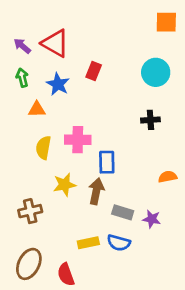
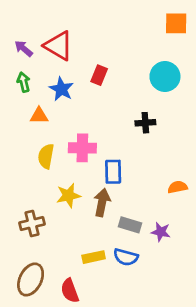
black cross: (150, 120) -> (145, 123), moved

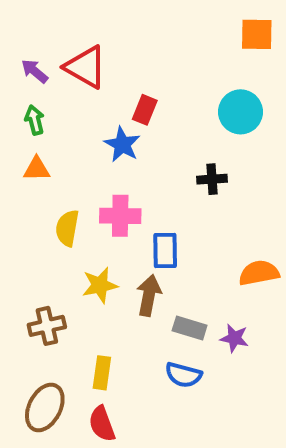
blue star: (61, 89) -> (122, 144), moved
orange triangle: (39, 116) -> (37, 169), moved
orange semicircle: (178, 187) -> (259, 273), size x1.4
yellow rectangle: (94, 257) -> (102, 373), moved, turned -70

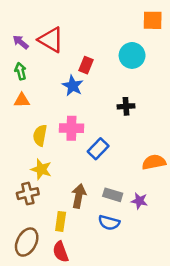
cyan circle: (241, 112) -> (132, 55), moved
blue rectangle: (165, 251) -> (98, 149), turned 45
yellow star: (100, 285) -> (41, 169), moved, turned 30
brown arrow: (149, 295) -> (79, 196), moved

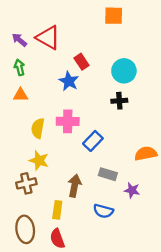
orange square: (153, 20) -> (114, 16), moved
cyan circle: (132, 55) -> (124, 71), moved
red rectangle: (86, 65) -> (81, 62), turned -56
gray rectangle: (113, 195) -> (108, 174), moved
brown ellipse: (27, 242) -> (25, 229), turned -35

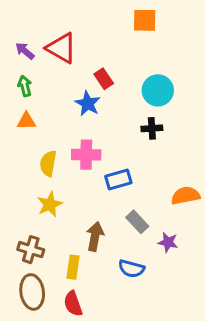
blue rectangle: (93, 141) -> (118, 179), turned 30
yellow star: (39, 160) -> (50, 204), turned 30
gray rectangle: (108, 174) -> (137, 222), turned 30
brown cross: (26, 183) -> (31, 250), moved, turned 30

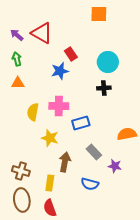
blue star: (88, 104) -> (60, 71), turned 30
yellow star: (50, 204) -> (50, 138), moved, turned -30

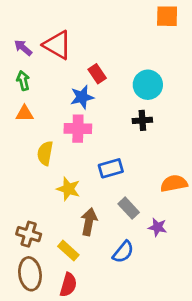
orange square: (99, 14) -> (167, 16), moved
pink cross: (59, 106) -> (78, 129), moved
yellow rectangle: (50, 183) -> (68, 251), turned -56
blue semicircle: (90, 184) -> (123, 252), turned -66
red semicircle: (50, 208) -> (68, 285), turned -144

